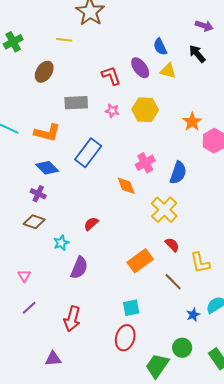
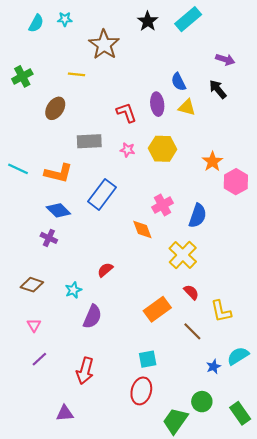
purple ellipse: (140, 68) -> (157, 104), turned 30
brown diamond: (34, 222) -> (32, 285), moved

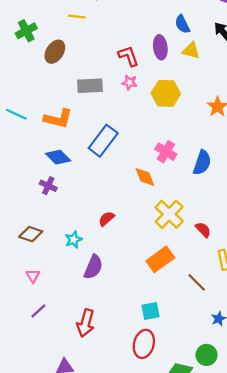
green cross: (22, 76) -> (26, 31), moved
pink star: (127, 150) -> (130, 82), moved
pink cross: (163, 205) -> (166, 152), turned -30
yellow cross: (183, 255) -> (169, 214), moved
red semicircle: (191, 292) -> (203, 230), moved

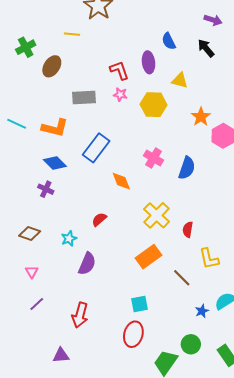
yellow triangle: (191, 51) -> (180, 80), moved
orange diamond: (145, 177) -> (121, 181), moved
red semicircle: (203, 230) -> (188, 229), turned -126

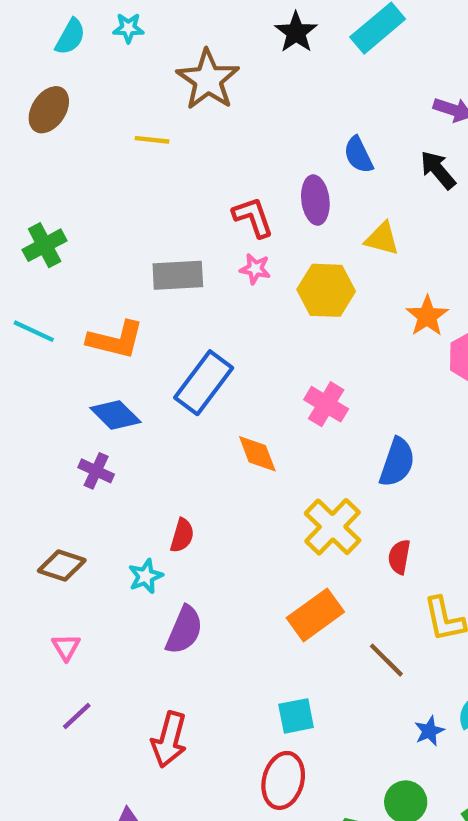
green cross: (26, 47) -> (45, 245), moved
brown ellipse: (52, 66) -> (49, 110), moved
blue semicircle: (187, 168) -> (397, 462), moved
red semicircle: (99, 219) -> (182, 535), moved, turned 147

